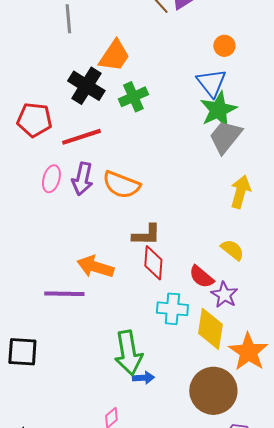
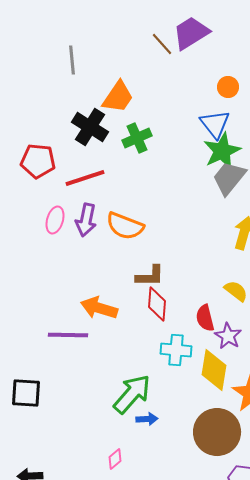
red semicircle: (201, 277) -> (205, 318), turned 36
green arrow: (128, 353) -> (132, 394), turned -129

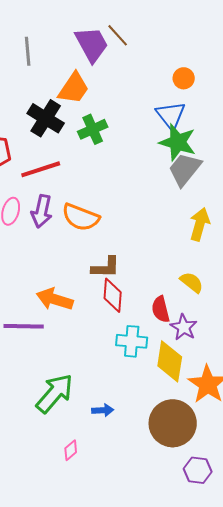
purple trapezoid: (191, 33) -> (92, 44), moved, turned 93
green star: (222, 151) -> (178, 142), turned -30
green arrow: (132, 394) -> (55, 393), moved

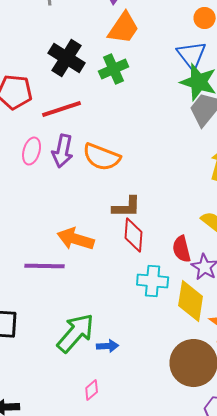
orange trapezoid: (74, 88) -> (124, 28), moved
blue arrow: (103, 410) -> (108, 346), moved

